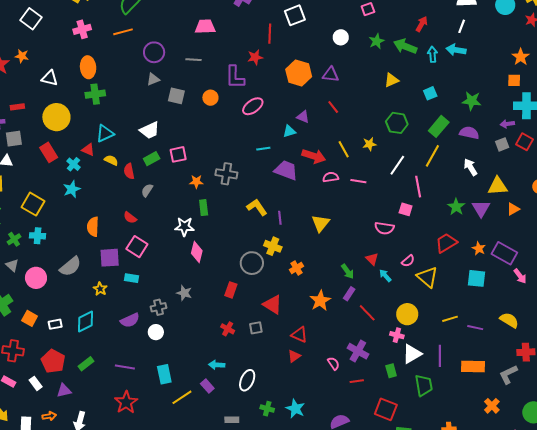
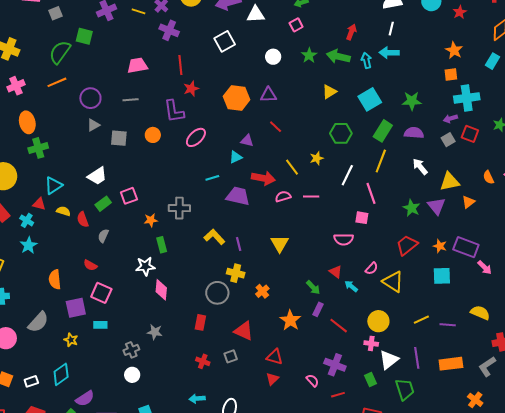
red line: (270, 34) -> (180, 65), moved
cyan square: (430, 93) -> (370, 99), size x1.6
purple semicircle: (130, 320) -> (85, 398), moved

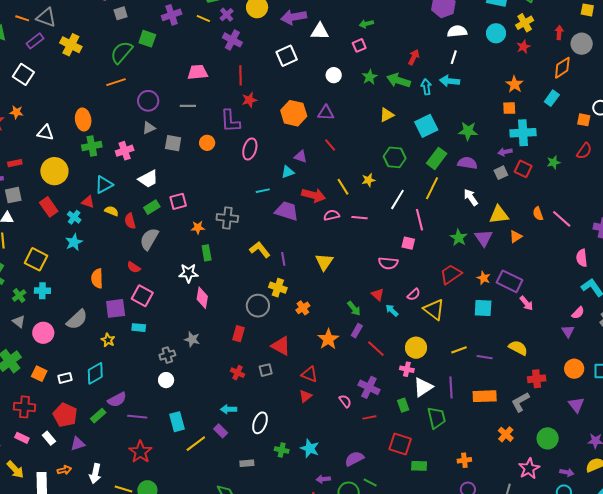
pink cross: (16, 86) -> (125, 151), moved
pink ellipse: (196, 137) -> (250, 149), turned -35
gray semicircle: (103, 236) -> (149, 239), size x1.6

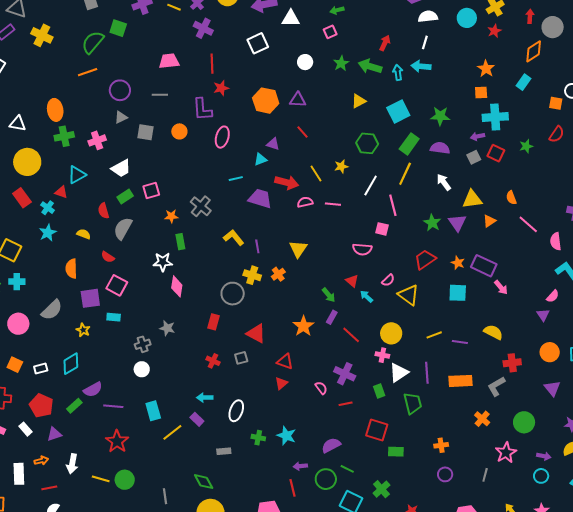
yellow semicircle: (112, 211) -> (84, 234), moved
gray cross: (227, 218) -> (201, 206), turned 35
pink line: (562, 219) -> (528, 224), moved
orange cross: (303, 308) -> (278, 274), moved

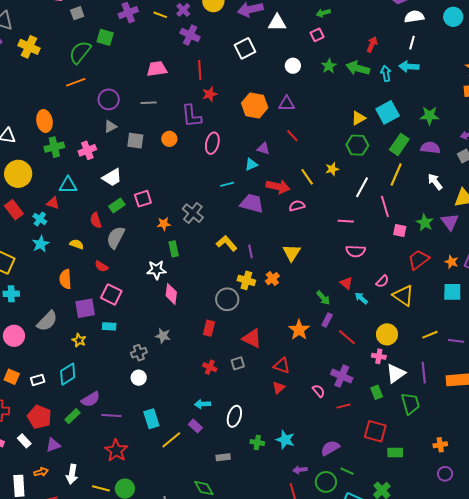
yellow triangle: (359, 101) -> (358, 118), moved
cyan triangle: (77, 175) -> (68, 185), turned 30
pink line: (333, 204) -> (346, 221), moved
pink square: (382, 229) -> (400, 230), moved

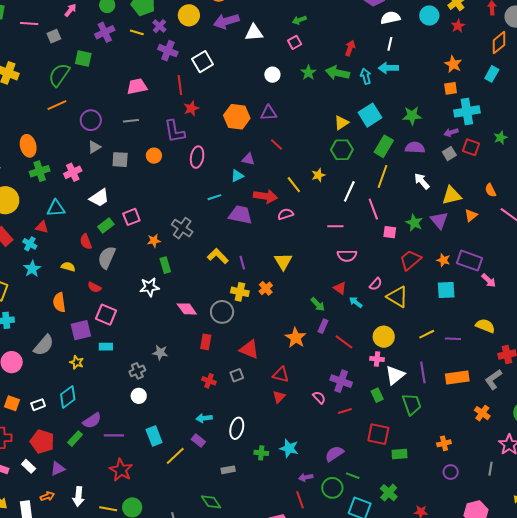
white square: (245, 48) -> (203, 62), moved
pink diamond: (171, 294) -> (187, 309), moved, turned -40

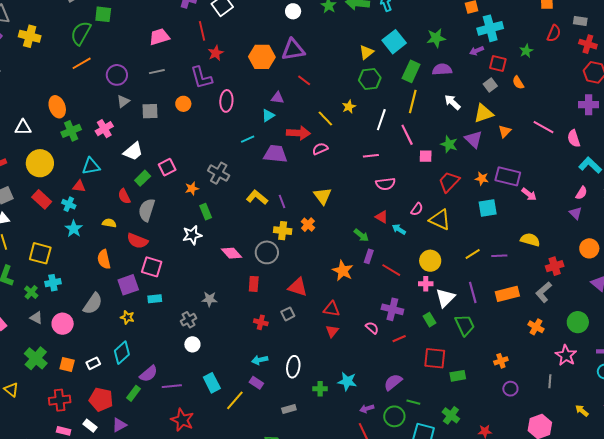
purple triangle: (269, 113) -> (293, 50), size x1.4
gray square: (449, 154) -> (490, 85), moved
orange semicircle: (490, 190) -> (518, 83), moved
red semicircle: (94, 287) -> (137, 241), size x1.5

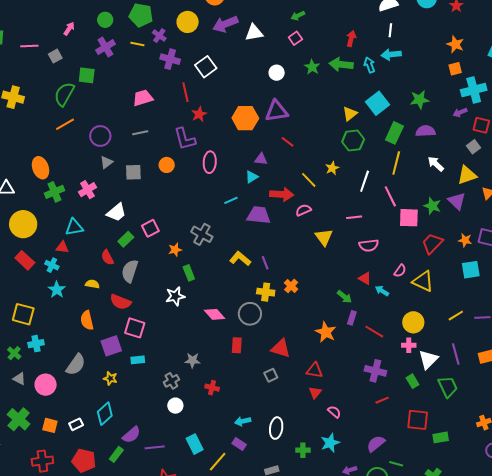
pink square: (426, 156) -> (409, 218), size x1.5
yellow triangle: (323, 196) -> (324, 237), moved
red cross: (261, 322) -> (212, 388), moved
pink semicircle: (372, 328) -> (334, 412), moved
cyan star: (347, 381) -> (330, 443), turned -30

